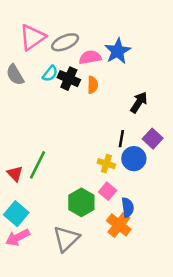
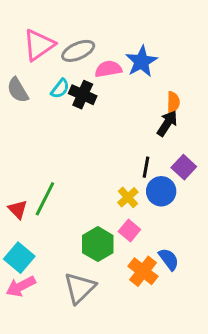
orange semicircle: (93, 85) -> (173, 102), moved
yellow cross: (106, 164) -> (128, 197), turned 30
blue semicircle: (128, 207) -> (169, 259), moved, turned -30

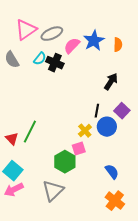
pink semicircle: (108, 69) -> (72, 46), turned -36
orange semicircle: (173, 102) -> (118, 45), moved
pink square: (129, 231) -> (79, 149), moved, turned 32
orange cross: (143, 271) -> (115, 201), moved

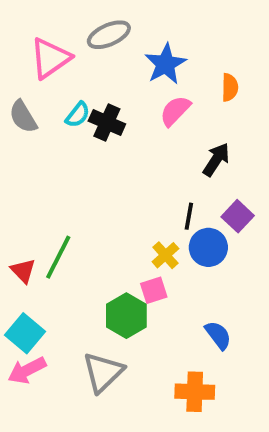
gray ellipse: (52, 34) -> (109, 35), moved
blue star: (94, 41) -> (165, 64), moved
pink semicircle: (72, 46) -> (175, 111), moved
orange cross: (115, 201) -> (195, 392), moved, turned -36

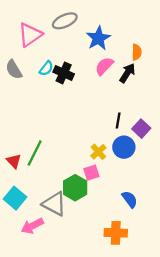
black arrow: (216, 160) -> (127, 73), moved
black line: (189, 216) -> (118, 120), moved
pink arrow: (27, 370) -> (32, 226), moved
gray triangle: (103, 372) -> (54, 204), moved, turned -48

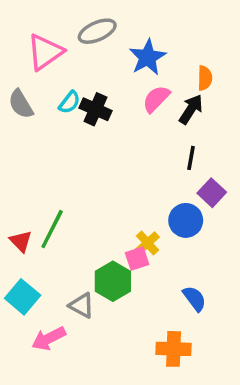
black line: (118, 120) -> (191, 158), moved
yellow cross: (98, 152) -> (148, 243), moved
gray triangle: (54, 204) -> (82, 305), size x0.7

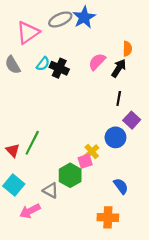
blue star: (148, 57) -> (84, 17), moved

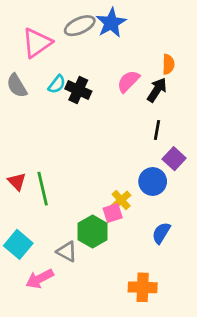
green line: (32, 143) -> (43, 189), turned -40
red triangle: (13, 150) -> (17, 181), moved
blue semicircle: (121, 186) -> (161, 233), moved, turned -112

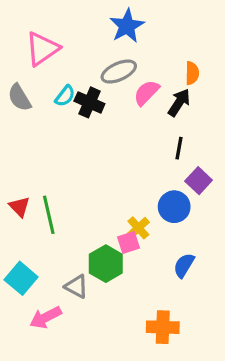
gray ellipse: (80, 26) -> (119, 72), moved

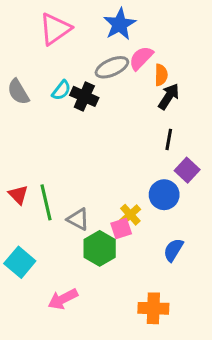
pink triangle: (42, 49) -> (55, 29), moved
orange semicircle: (192, 73) -> (161, 75), moved
pink semicircle: (146, 93) -> (141, 58), moved
gray triangle: (76, 286) -> (78, 219), moved
pink arrow: (45, 317) -> (63, 299), moved

